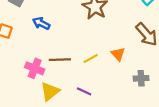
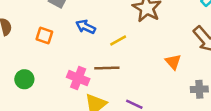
yellow line: (91, 58) -> (118, 41), moved

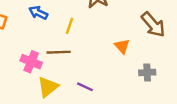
yellow line: (118, 41) -> (69, 26), turned -42

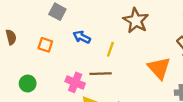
orange triangle: (122, 46) -> (159, 68), size x1.6

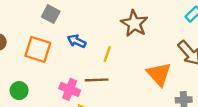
orange square: (45, 45) -> (38, 49), size x1.6

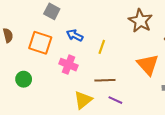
brown star: (134, 24) -> (140, 21), moved
brown line: (97, 80) -> (105, 80), moved
pink cross: (70, 89) -> (68, 65), moved

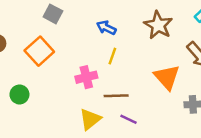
blue arrow: (75, 35) -> (106, 28), moved
orange square: (40, 43) -> (39, 51), turned 30
pink cross: (68, 65) -> (86, 77), moved, turned -36

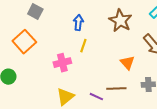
blue arrow: (106, 28) -> (78, 23), turned 70
orange triangle: (167, 77) -> (127, 63), size x0.7
brown line: (116, 96) -> (116, 89), moved

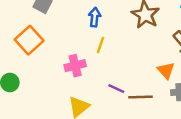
orange triangle: (127, 63) -> (166, 70), moved
purple line: (96, 97) -> (116, 89), moved

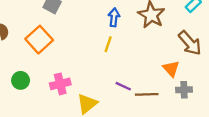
blue arrow: (95, 17) -> (114, 17), moved
pink cross: (75, 66) -> (60, 84), moved

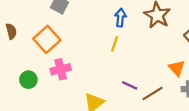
pink cross: (60, 84) -> (61, 69), moved
brown line: (147, 94) -> (153, 93), turned -30

